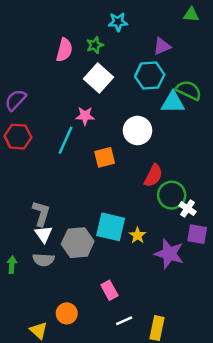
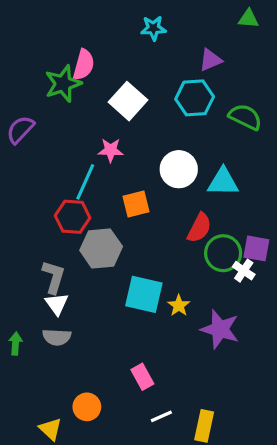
green star: (95, 45) -> (63, 84), moved, size x1.6
cyan triangle: (173, 102) -> (223, 182), moved
red hexagon: (18, 137) -> (73, 217), moved
purple square: (197, 234) -> (256, 248), moved
gray hexagon: (78, 243) -> (101, 248), moved

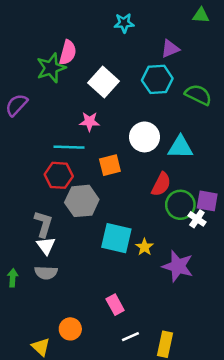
cyan line: (85, 182) -> (69, 147), turned 68

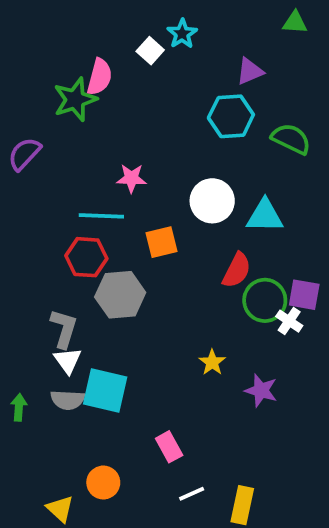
cyan star: (124, 23) -> (182, 34), turned -30
white square: (104, 82) -> (150, 51), moved, size x0.6
cyan square: (116, 238) -> (105, 390), moved
purple star: (178, 266) -> (261, 390), size x0.7

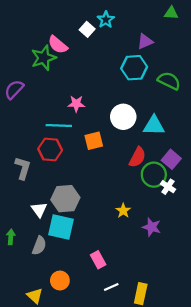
pink semicircle: (100, 77) -> (58, 45), turned 115
gray hexagon: (120, 295) -> (65, 199), moved
purple square: (304, 295) -> (171, 159), moved, turned 30
gray L-shape: (64, 329) -> (23, 168), moved
gray semicircle: (68, 400) -> (39, 246), moved, turned -72

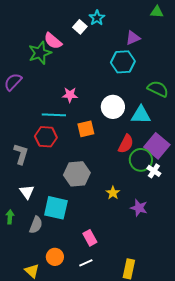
green semicircle: (169, 81) -> (158, 89), moved
purple square: (171, 159) -> (157, 146), size x1.4
gray hexagon: (65, 199) -> (77, 174), moved
white triangle: (39, 210) -> (27, 192), moved
white line: (111, 287) -> (86, 263), moved

